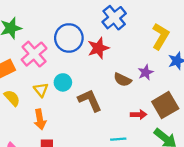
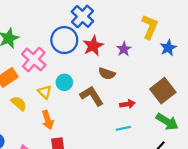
blue cross: (114, 18) -> (82, 16), moved
purple star: (146, 72) -> (124, 49), moved
brown semicircle: (122, 80) -> (107, 74), moved
red arrow: (139, 115) -> (127, 104), moved

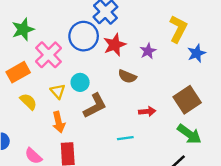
brown L-shape: (92, 96) -> (95, 106), moved, turned 90
cyan line: (123, 128) -> (125, 138), moved

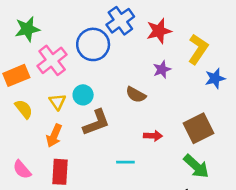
red star: (115, 45) -> (159, 31), moved
orange arrow: (59, 122) -> (54, 136), turned 30

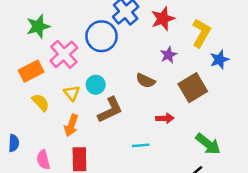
brown square: (198, 128) -> (193, 88), moved
pink semicircle: (22, 170) -> (43, 160), turned 30

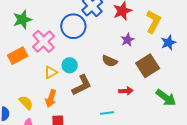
yellow triangle: (72, 93) -> (51, 72), turned 40
yellow semicircle: (41, 102) -> (26, 103), moved
green arrow: (208, 144) -> (166, 98), moved

